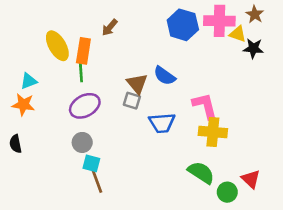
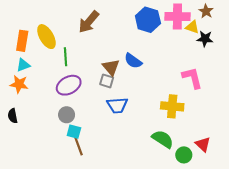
brown arrow: (110, 27) -> (89, 22), size x1.6
orange rectangle: (83, 51) -> (22, 41), moved
pink L-shape: (205, 106) -> (192, 78), moved
blue trapezoid: (162, 123) -> (117, 105), moved

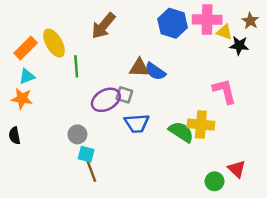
brown star: (206, 11) -> (250, 21), moved
orange rectangle: (22, 41) -> (26, 48), turned 36
brown triangle: (111, 67) -> (139, 68), moved, turned -48
purple ellipse: (69, 85) -> (106, 100), moved
green semicircle: (163, 139) -> (181, 132), moved

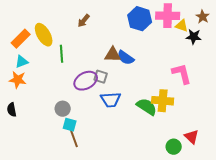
brown arrow: (103, 26) -> (84, 21), size x0.6

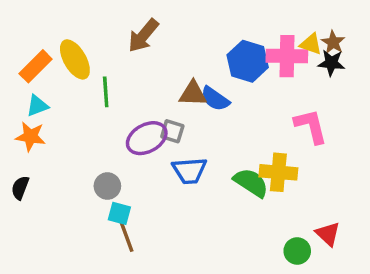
pink cross: (168, 16) -> (287, 56), moved
brown star: (203, 17) -> (333, 42), moved
blue hexagon: (140, 19) -> (248, 61), moved
brown arrow: (84, 21) -> (143, 36), size x1.5
black semicircle: (12, 110) -> (20, 188), turned 32

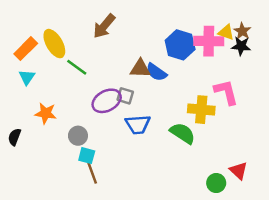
green line: (106, 92) -> (77, 67), turned -50
cyan triangle: (37, 106) -> (27, 77), turned -35
orange star: (30, 136) -> (46, 113), moved
yellow cross: (278, 172) -> (201, 110), moved

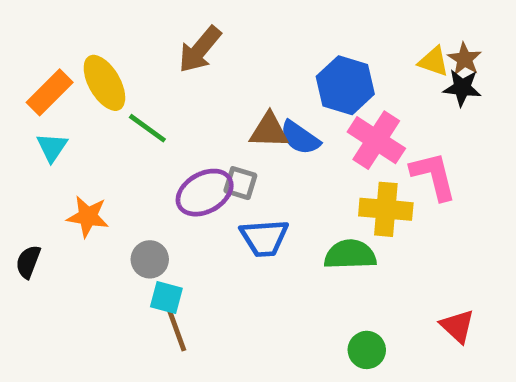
pink cross: (209, 41) -> (376, 140), moved, turned 32
green semicircle: (183, 133) -> (350, 255), turned -35
green circle: (216, 183) -> (367, 350), moved

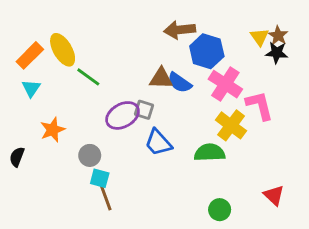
brown arrow: (200, 49) -> (180, 30), moved, turned 44
yellow triangle: (434, 61) -> (260, 37), turned 36
yellow cross: (386, 209) -> (231, 125), turned 32
orange star: (88, 216) -> (53, 130), turned -30
blue trapezoid: (264, 238) -> (158, 143), turned 52

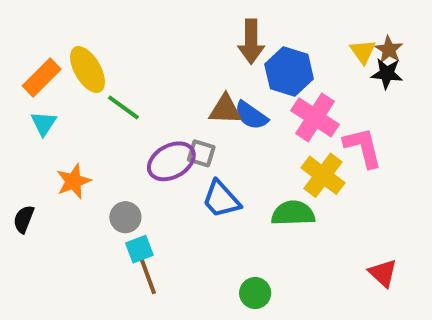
brown arrow: (180, 30) -> (251, 42), turned -84
cyan square: (100, 178) -> (139, 249), turned -36
green circle: (220, 210) -> (255, 293), moved

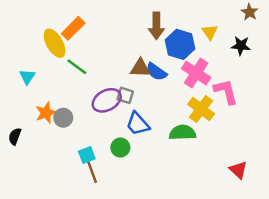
brown star: (389, 50) -> (250, 12), moved
yellow triangle: (363, 52) -> (210, 32), moved
orange rectangle: (42, 78) -> (73, 28), moved
gray circle: (125, 217) -> (63, 118), moved
green circle: (255, 293) -> (120, 148), moved

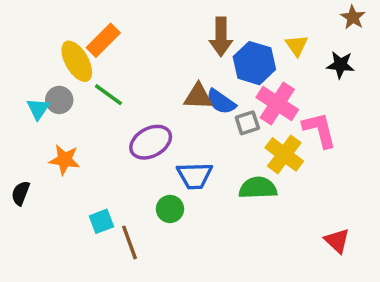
gray square: (125, 95) -> (247, 123), moved, turned -35
orange star: (46, 113) -> (64, 160), turned 30
gray circle: (63, 118) -> (59, 100), moved
blue trapezoid: (138, 124) -> (195, 176), turned -50
cyan square: (87, 155) -> (101, 221), moved

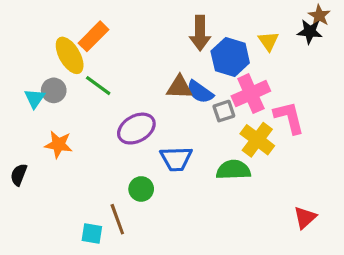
black star: (341, 65) -> (310, 32), moved
pink cross: (277, 103) -> (251, 94), turned 33
green circle: (170, 209) -> (141, 189), moved
cyan square: (101, 221) -> (92, 234), moved, turned 30
red triangle: (337, 241) -> (305, 218), turned 35

